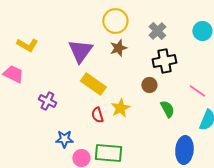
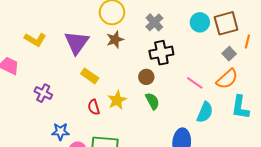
yellow L-shape: (27, 45) -> (35, 40), moved
yellow rectangle: (93, 84) -> (90, 76), size x0.7
green semicircle: (167, 109) -> (152, 101), moved

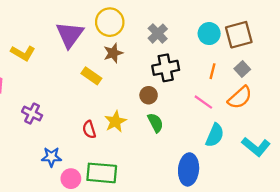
orange line: (247, 42) -> (213, 71), moved
purple triangle: (77, 43) -> (70, 35), moved
yellow rectangle: (90, 76) -> (91, 76), moved
cyan L-shape: (240, 107) -> (256, 147), moved, turned -60

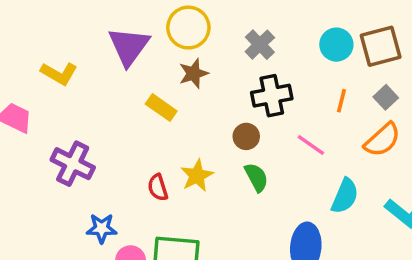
pink line: (203, 102) -> (311, 145), moved
purple cross: (32, 114) -> (73, 164), size x1.4

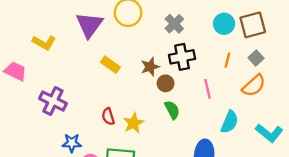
brown star: (193, 73) -> (150, 67), moved
pink line: (311, 145) -> (207, 89), turned 42
yellow star: (197, 176) -> (134, 123), moved

